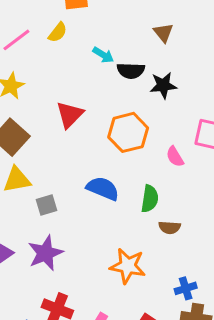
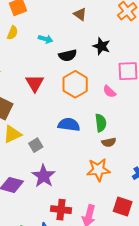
black semicircle: (131, 71) -> (68, 55), moved
black star: (163, 85) -> (101, 46), moved, turned -30
brown semicircle: (170, 227) -> (109, 142), moved

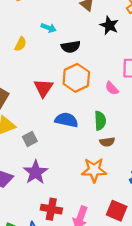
yellow semicircle: (13, 33) -> (20, 44), moved
black star: (101, 46) -> (109, 25), moved
red triangle: (35, 83) -> (43, 88), moved

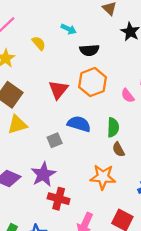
yellow semicircle: (20, 44) -> (39, 43), turned -72
gray square: (30, 139) -> (55, 140), moved
brown semicircle: (107, 142) -> (118, 150), turned 64
red cross: (51, 209) -> (59, 199), moved

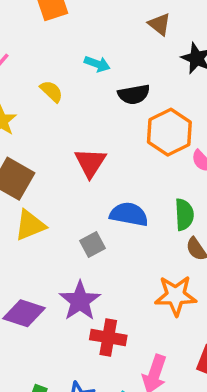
orange hexagon: (92, 82) -> (169, 132), moved

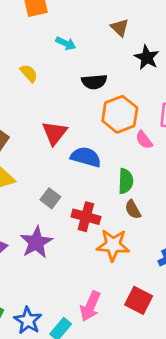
cyan arrow: (97, 64) -> (66, 43), moved
blue semicircle: (129, 214) -> (86, 157), moved
gray square: (92, 244) -> (50, 198), turned -30
red cross: (108, 337) -> (86, 217), moved

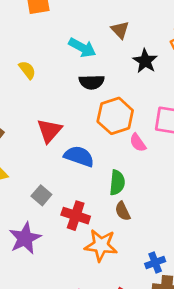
cyan arrow: (66, 43) -> (82, 48), moved, size x1.4

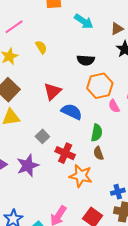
brown triangle: (120, 30) -> (117, 29), moved, turned 40
cyan arrow: (82, 48) -> (84, 21), moved

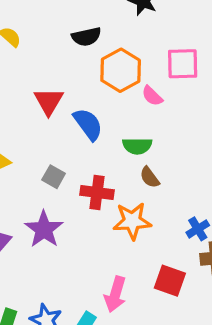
blue semicircle: (72, 112) -> (88, 124), turned 45
green semicircle: (97, 133) -> (137, 146), turned 96

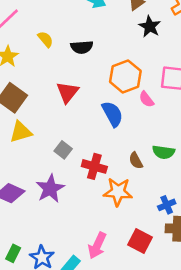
black semicircle: (86, 37) -> (82, 47), moved
blue semicircle: (88, 124) -> (112, 114), moved
green semicircle: (137, 146) -> (163, 152), moved

